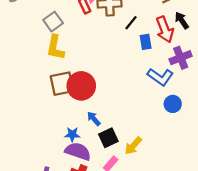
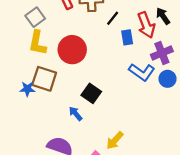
brown square: (62, 84) -> (44, 79), turned 30
red circle: (81, 86) -> (72, 50), moved
blue circle: (173, 104) -> (168, 79), moved
blue star: (72, 134) -> (27, 89), moved
black square: (108, 138) -> (91, 93), moved, turned -30

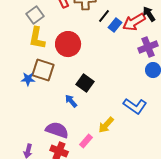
red arrow: (146, 25) -> (134, 22), turned 80
blue rectangle: (127, 37) -> (115, 25), moved, turned 48
blue L-shape: (142, 72) -> (135, 106), moved

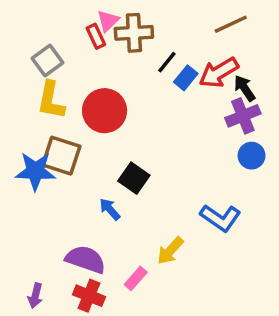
black arrow: (149, 14) -> (245, 88), moved
blue star: (28, 79) -> (35, 171), size x1.6

